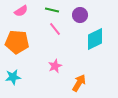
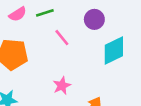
green line: (52, 10) -> (45, 13), moved, turned -32

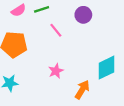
cyan diamond: (114, 51) -> (106, 68), moved

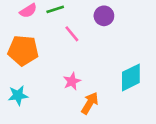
orange arrow: (82, 90) -> (90, 103), moved

